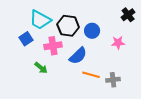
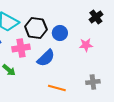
orange line: (91, 75) -> (57, 88), moved
gray cross: (113, 80) -> (93, 82), moved

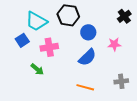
black hexagon: (36, 28) -> (68, 15), moved
blue semicircle: (46, 58) -> (87, 57), moved

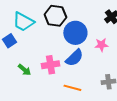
blue circle: (88, 32) -> (75, 33), size x1.5
pink cross: (49, 47) -> (50, 65), moved

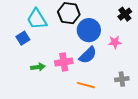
cyan trapezoid: (23, 22) -> (37, 19), turned 30
green arrow: (24, 70) -> (38, 67), turned -48

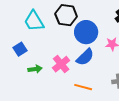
blue square: (23, 38) -> (20, 49), moved
pink cross: (64, 62) -> (61, 64), turned -30

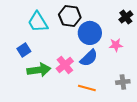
green arrow: (35, 69) -> (39, 70), size x1.6

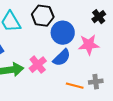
pink star: (116, 45) -> (89, 45), size x1.5
orange line: (87, 88) -> (75, 86), moved

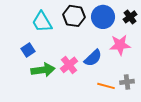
blue circle: (63, 33) -> (103, 17), moved

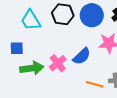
blue square: (28, 50) -> (17, 48), turned 32

